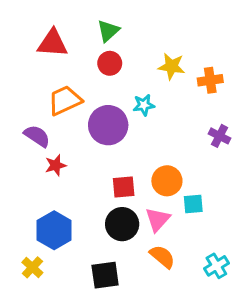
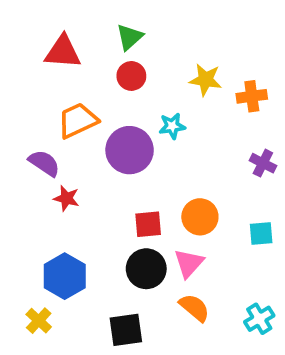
red star: (56, 165) -> (67, 198), turned 30
cyan square: (193, 204) -> (261, 234), moved

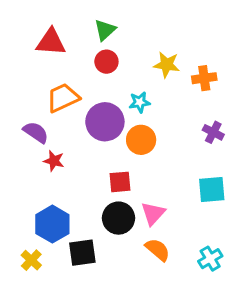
orange circle: (200, 217) -> (141, 140), moved
cyan square: (261, 234) -> (212, 189), size x1.4
black square: (126, 330) -> (82, 253), moved

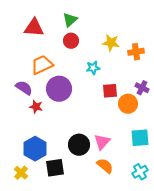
purple circle: (105, 122) -> (59, 89), moved
orange circle: (141, 140) -> (128, 104), moved
red square: (120, 182) -> (110, 91), moved
cyan square: (212, 189) -> (140, 138), moved

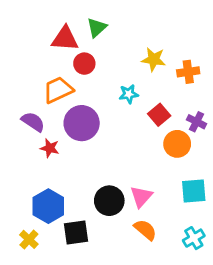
red triangle: (34, 28) -> (65, 39), moved
red circle: (71, 41) -> (84, 64), moved
red square: (110, 91) -> (159, 115), moved, turned -35

